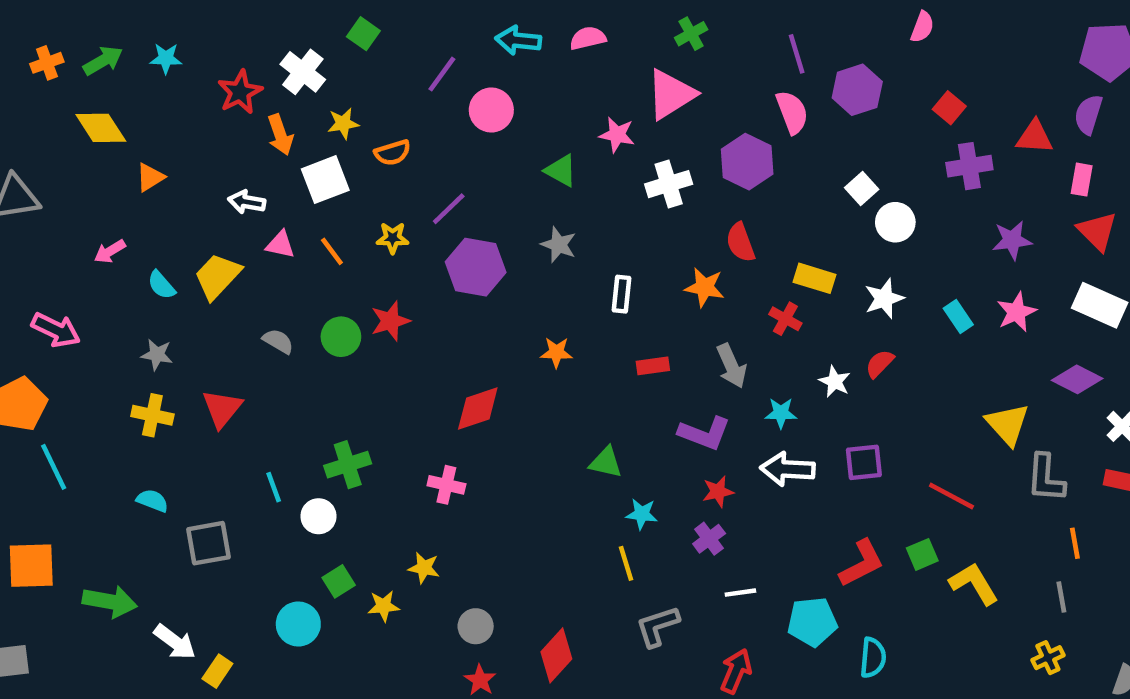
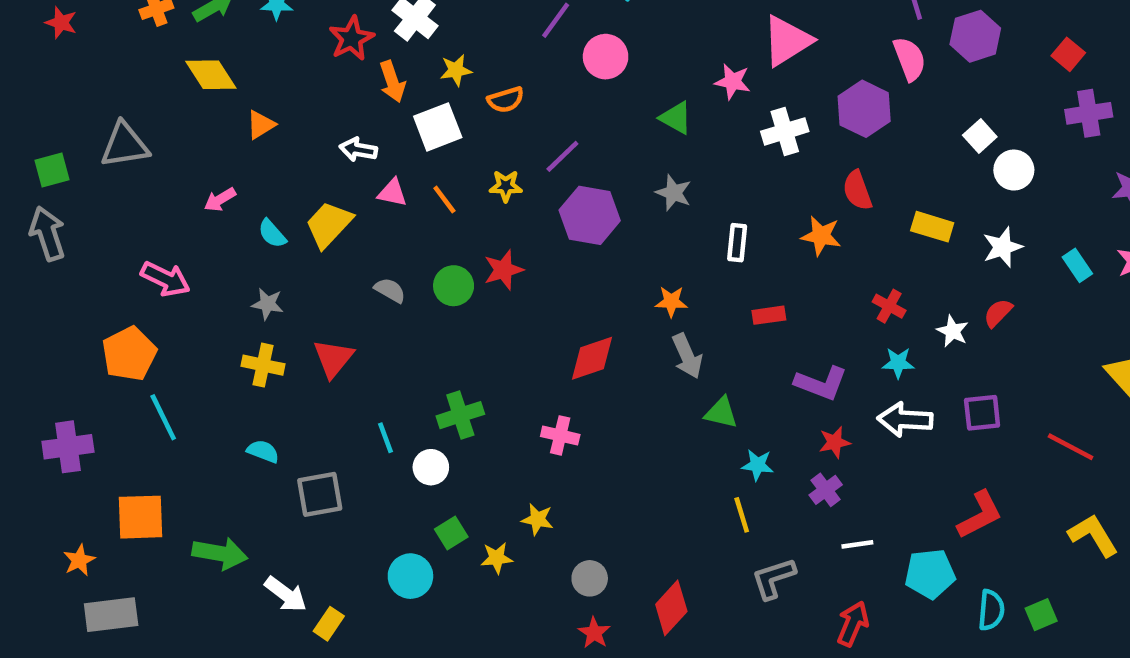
red cross: (785, 319) -> (889, 306), moved
gray arrow: (731, 366) -> (687, 356), moved
green square: (922, 554) -> (1041, 615), moved

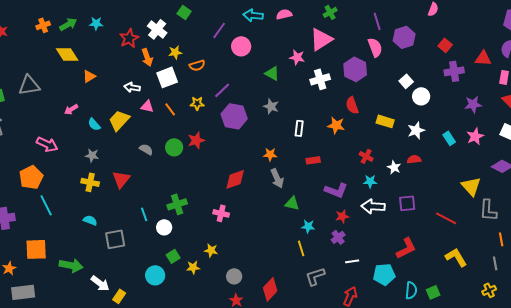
red semicircle: (998, 313) -> (414, 159), turned 40

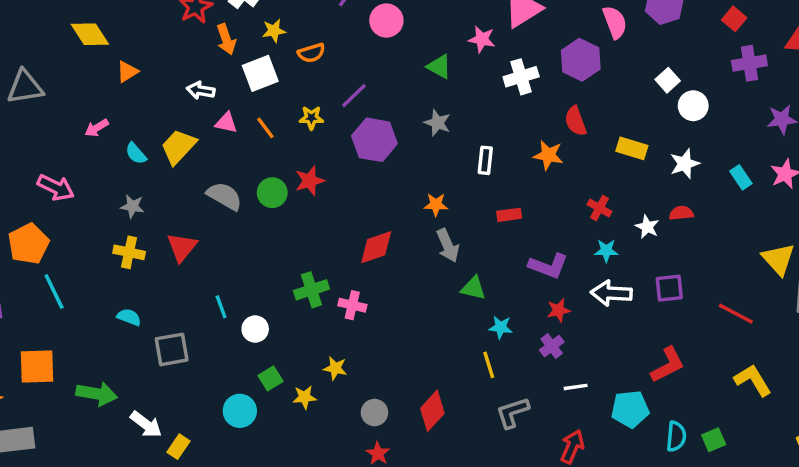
gray semicircle: (146, 149) -> (224, 196), size x1.5
green cross: (177, 204) -> (311, 290), moved
red diamond: (270, 289) -> (432, 411), moved

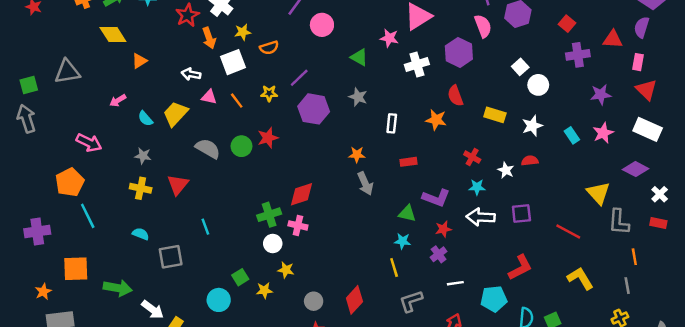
red diamond: (376, 247) -> (302, 194), moved
green triangle: (473, 288) -> (407, 213), moved
white circle: (255, 329) -> (273, 244), moved

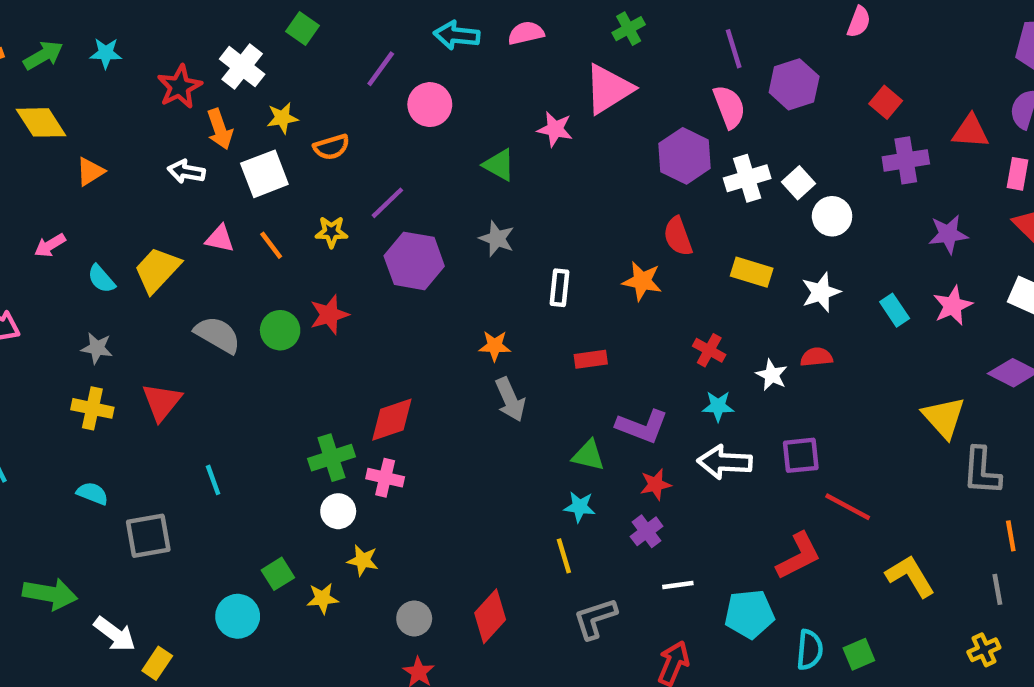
white cross: (417, 64) -> (747, 178), moved
white arrow: (191, 74) -> (186, 172), moved
red line: (568, 231) -> (848, 507), moved

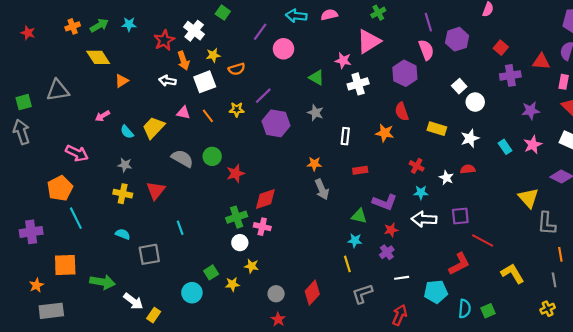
white cross: (747, 178) -> (358, 84), moved
red star: (329, 315) -> (236, 173), moved

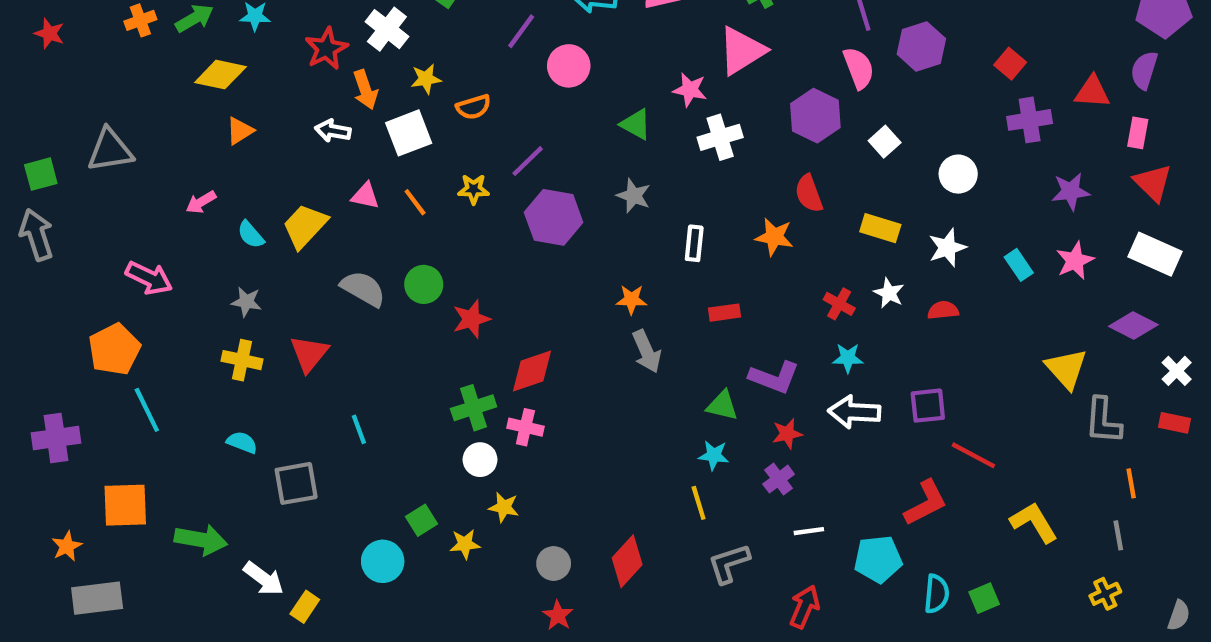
yellow diamond: (98, 57) -> (220, 75), moved, turned -45
white square: (459, 86) -> (885, 142), moved
white star: (446, 178) -> (889, 293), moved

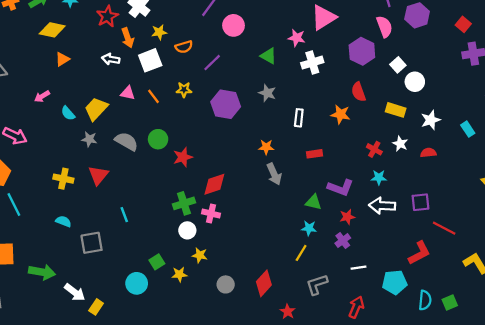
purple line: (528, 161) -> (212, 63), moved
white circle: (958, 174) -> (415, 82), moved
gray star: (246, 302) -> (89, 139), moved
yellow line: (699, 503) -> (301, 253), turned 48
red star: (558, 615) -> (288, 311), moved

